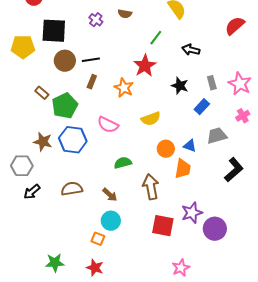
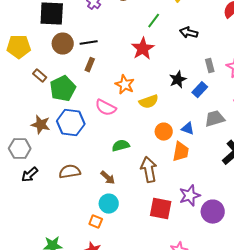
yellow pentagon: (23, 47) -> (19, 47), moved
black star: (180, 86) -> (178, 80), moved, turned 30
orange star: (124, 88) -> (125, 85), moved

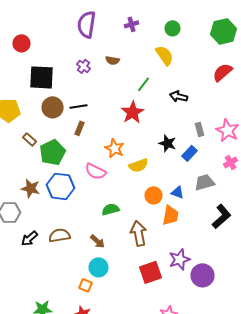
black star: (178, 80) -> (168, 143), turned -30
black arrow: (30, 175) -> (30, 238), moved
red square: (161, 209) -> (150, 272), turned -30

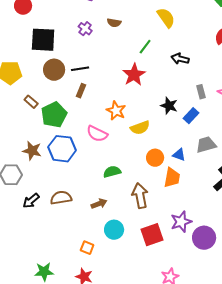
brown arrow: (98, 241) -> (99, 204), turned -63
cyan circle: (98, 267) -> (114, 230), moved

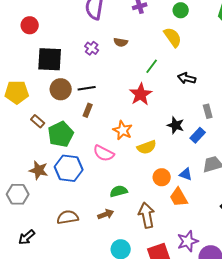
orange trapezoid: (172, 178) -> (179, 197), turned 140
black arrow: (31, 201) -> (27, 237), moved
brown arrow: (99, 204) -> (106, 214), moved

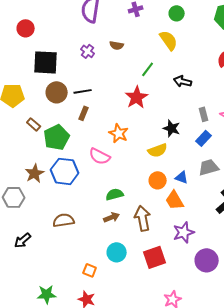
blue rectangle: (198, 135) -> (204, 138), moved
yellow semicircle: (147, 147) -> (158, 150), moved
brown star: (39, 170) -> (35, 173), turned 30
brown arrow: (106, 214) -> (112, 217), moved
purple star: (188, 241) -> (184, 232), moved

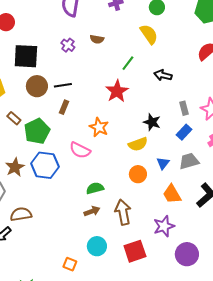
blue triangle: (182, 177) -> (163, 163), moved, turned 48
orange trapezoid: (175, 200) -> (172, 194), moved
brown semicircle: (64, 220) -> (21, 214), moved

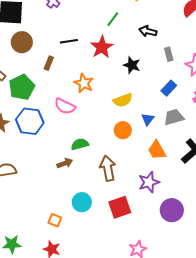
black line: (63, 85) -> (69, 41), moved
gray rectangle: (184, 108) -> (169, 54), moved
black star: (152, 122) -> (132, 65), moved
brown arrow: (92, 211) -> (65, 163), moved

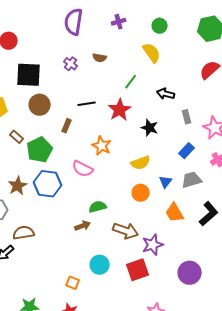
brown arrow: (108, 168) -> (126, 231), turned 120
purple star: (149, 182) -> (153, 245), moved

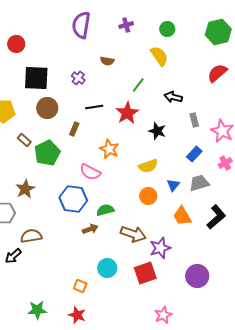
purple cross: (71, 64) -> (78, 78), moved
blue hexagon: (48, 184) -> (73, 199), moved

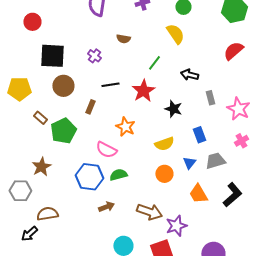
blue rectangle: (194, 154) -> (199, 135), moved, turned -63
green semicircle: (105, 210) -> (118, 175), moved

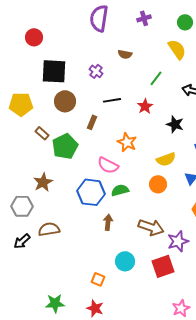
red star: (143, 91) -> (145, 106), size x0.7
orange circle: (164, 174) -> (158, 184), moved
brown arrow: (106, 207) -> (108, 222), turned -63
black arrow: (29, 234) -> (22, 241), moved

